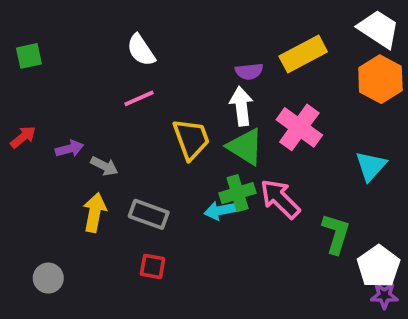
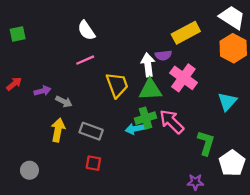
purple semicircle: (249, 71) -> (163, 55), moved
green triangle: (245, 147) -> (150, 90), turned -35
purple star: (384, 295) -> (195, 182), moved

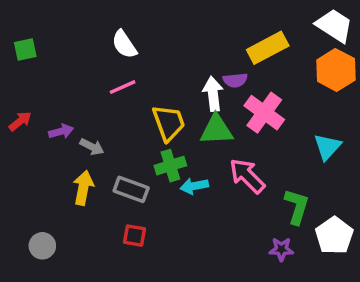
green cross: (146, 118) -> (170, 166), moved
purple star: (195, 182) -> (281, 249), moved

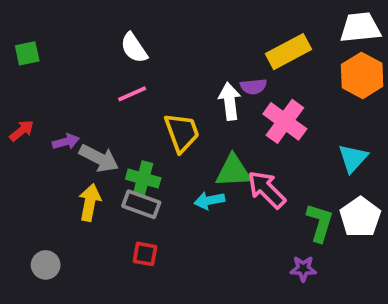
white trapezoid: (334, 26) -> (360, 28), turned -39
green triangle: (216, 130) -> (233, 171), moved
gray arrow: (92, 147) -> (99, 158), size x1.5
green cross: (170, 166) -> (143, 178), moved, turned 32
white pentagon: (334, 236) -> (360, 217), moved

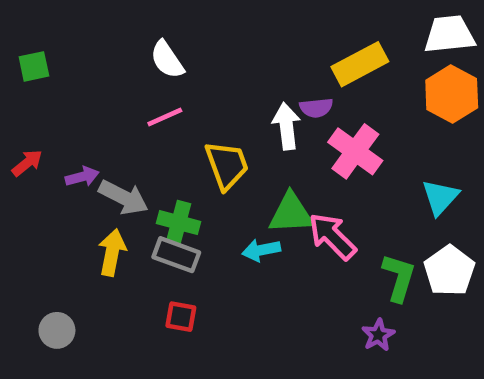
purple star: (303, 269) -> (378, 335), turned -30

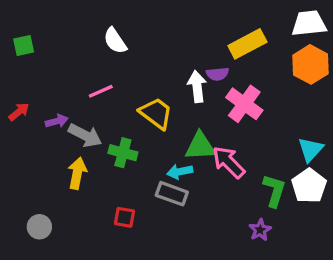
pink line: (165, 117) -> (101, 91), moved
yellow trapezoid: (227, 165) -> (156, 113), turned -33
cyan triangle: (440, 197) -> (311, 150), moved
gray rectangle: (176, 255) -> (172, 194), moved

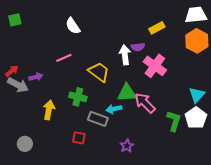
yellow rectangle: (247, 44) -> (157, 28), size x0.7
green square: (24, 45) -> (15, 20), moved
gray arrow: (85, 135) -> (18, 85), moved
gray rectangle: (172, 194) -> (98, 119), moved
purple star: (260, 230) -> (127, 146), moved

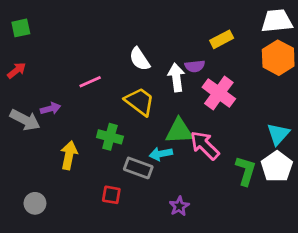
white semicircle: (73, 26) -> (140, 59), moved
red arrow: (12, 71) -> (17, 70), moved

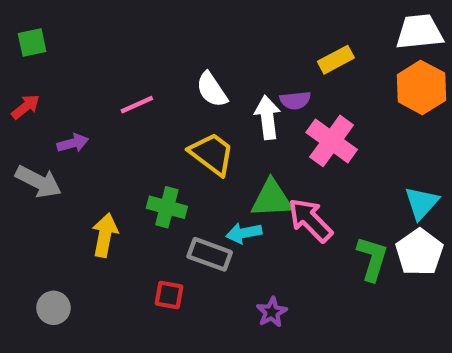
pink line: (90, 82) -> (137, 105), moved
purple arrow: (51, 109) -> (73, 143), moved

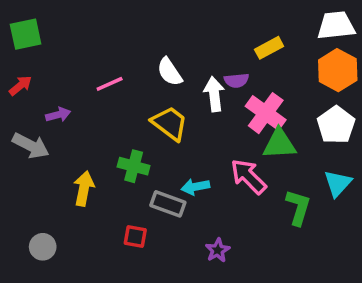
green square: (32, 43) -> (26, 34), size x1.4
green triangle: (272, 199) -> (279, 144), moved
cyan triangle: (421, 203) -> (338, 183), moved
white pentagon: (419, 252) -> (336, 125), moved

